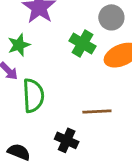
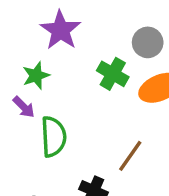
brown line: (97, 111) -> (130, 156), turned -52

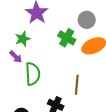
brown line: (130, 156) -> (77, 85), turned -30

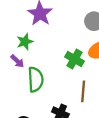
green cross: (67, 38) -> (74, 59), moved

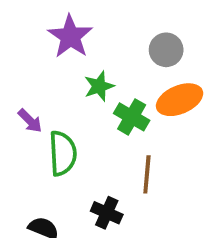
green star: (25, 42) -> (99, 86), moved

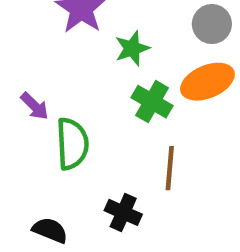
gray circle: (166, 50) -> (212, 24), moved
green star: (99, 86) -> (132, 48), moved

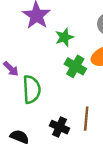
brown line: (170, 168) -> (86, 119), moved

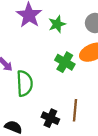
green star: (64, 37) -> (57, 24), moved

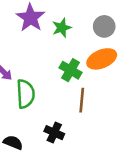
brown line: (75, 110) -> (82, 100), moved

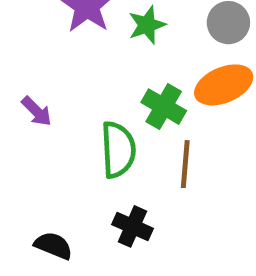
green semicircle: (26, 94) -> (118, 150), moved

